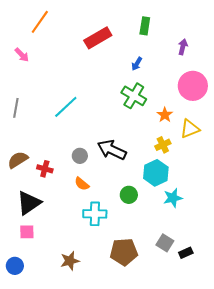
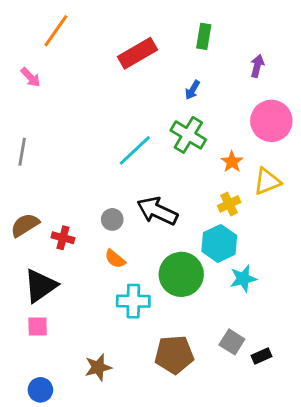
cyan line: (66, 107) -> (135, 150), moved
green circle: (129, 195) -> (181, 274), size x1.8
blue circle: (15, 266) -> (40, 390), moved

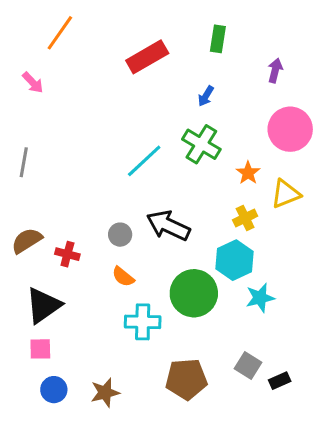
blue circle: (40, 390) -> (54, 390), moved

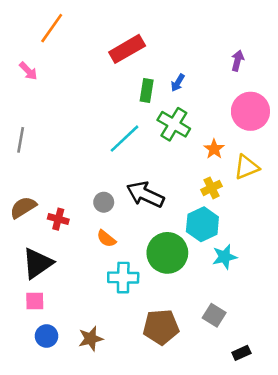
green rectangle: (218, 39) -> (147, 90), moved
black rectangle: (280, 381) -> (241, 353), moved

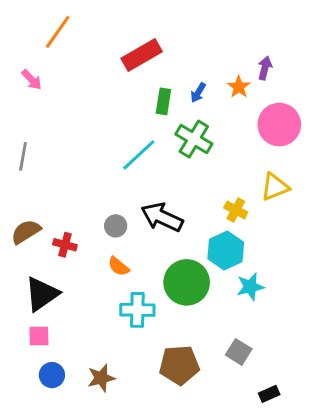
orange star: (214, 149) -> (239, 87), moved
yellow cross: (212, 188) -> (236, 210), turned -36

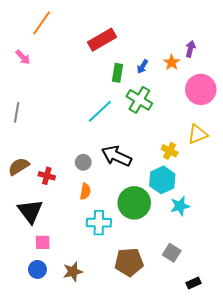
orange semicircle: (119, 266) -> (85, 191), turned -119
black triangle: (42, 294) -> (30, 211), turned -32
pink square: (39, 336) -> (43, 242), moved

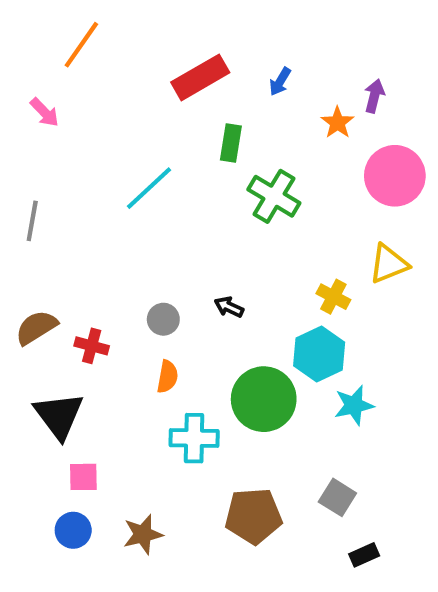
blue arrow: (143, 67) -> (280, 82), moved
cyan line: (100, 111) -> (149, 188), moved
black arrow: (117, 156) -> (229, 307), size x0.5
black rectangle: (193, 283) -> (364, 555), moved

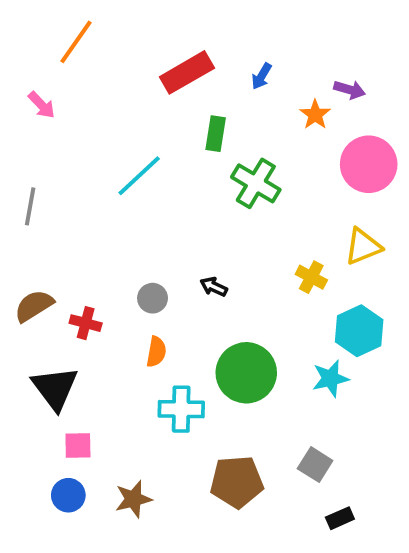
purple arrow: (374, 96) -> (350, 90), turned 92
cyan hexagon: (319, 354) -> (359, 331), moved

